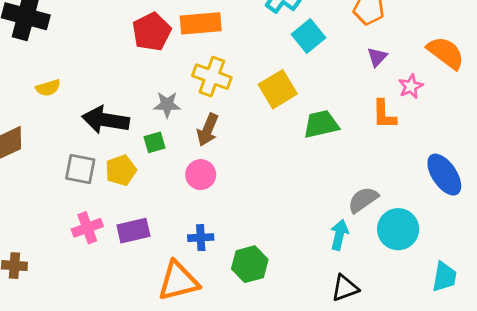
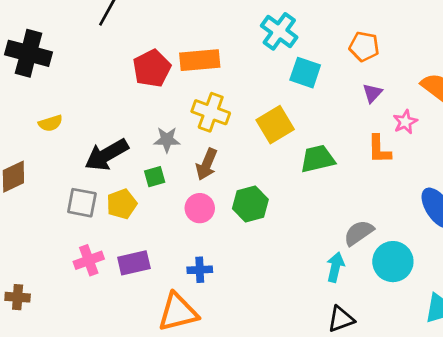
cyan square: (308, 36) -> (305, 73), turned -32
black arrow: (105, 120) -> (107, 155), turned -39
green hexagon: (250, 264) -> (250, 204), moved

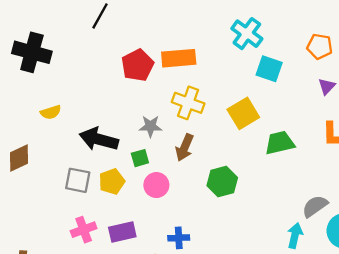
black arrow: (107, 155) -> (99, 139), turned 45
pink circle: (200, 208) -> (156, 185), moved

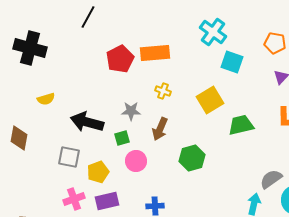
yellow cross: (188, 103) -> (163, 91), size x0.6
brown diamond: (19, 158) -> (19, 138), turned -55
yellow pentagon: (112, 182) -> (98, 172), moved

